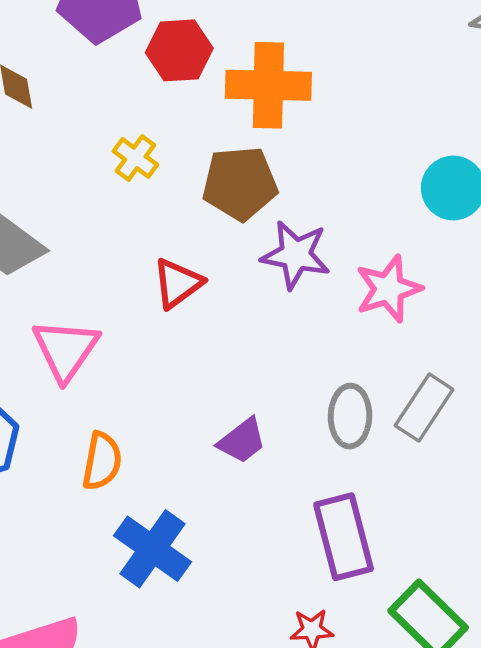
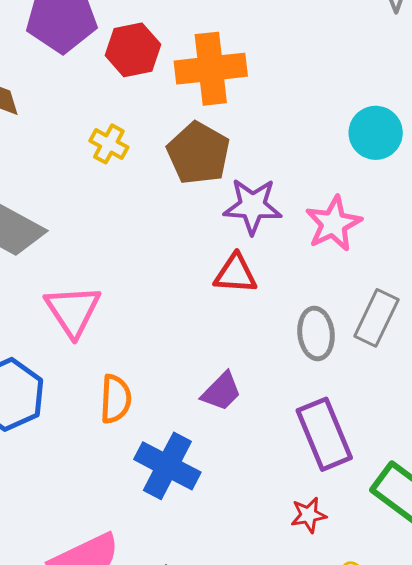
brown pentagon: (240, 183) -> (198, 153), turned -30
red triangle: (178, 283) -> (235, 274), moved, turned 48
purple trapezoid: (242, 441) -> (221, 391), moved

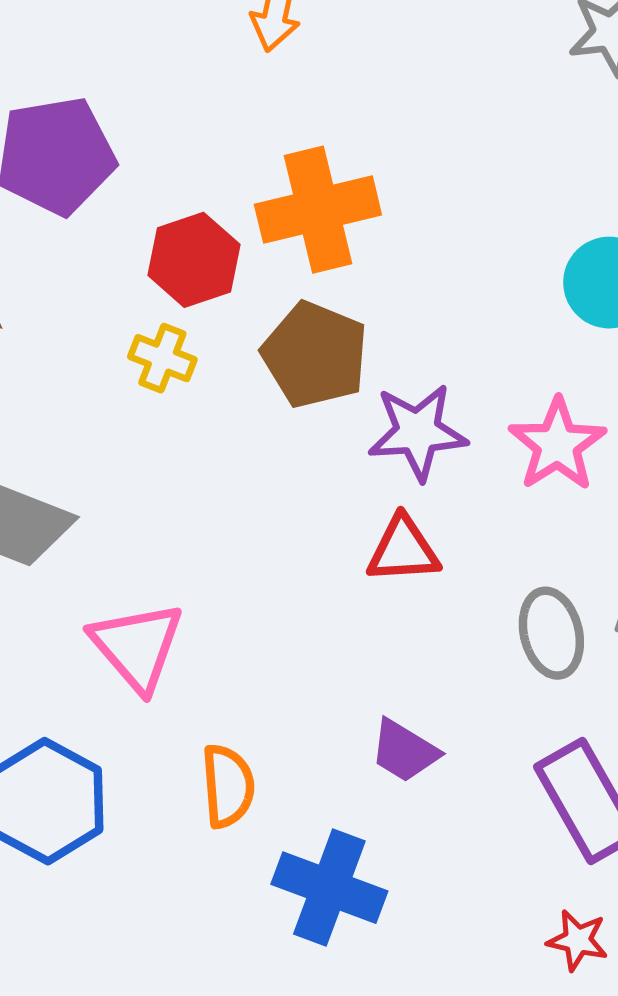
red hexagon: (133, 50) -> (194, 260), moved
purple trapezoid: (221, 391) -> (404, 751), turned 84
red star: (309, 515) -> (578, 940), turned 30

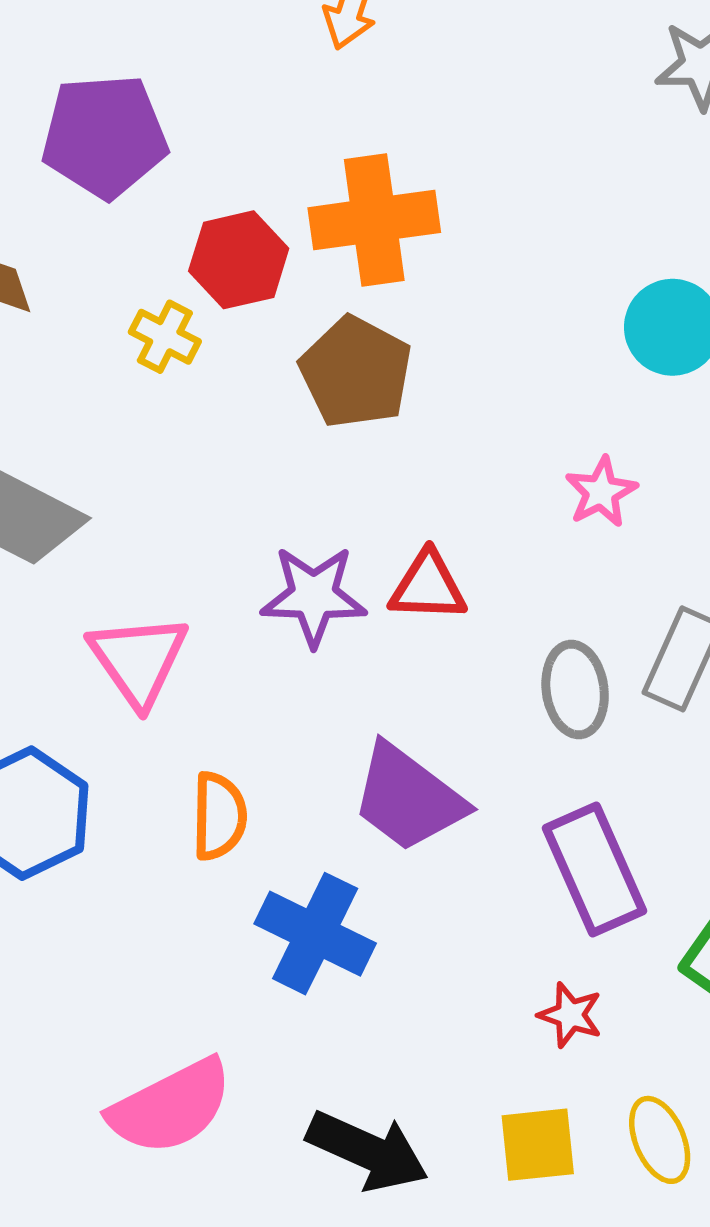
yellow cross: (162, 358) -> (165, 337), moved
purple star: (418, 432) -> (314, 596), moved
pink star: (557, 444) -> (601, 492), size x0.7
purple trapezoid: (404, 751) -> (408, 798), size x1.6

